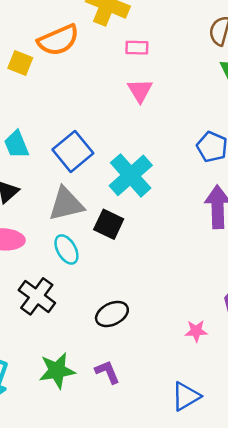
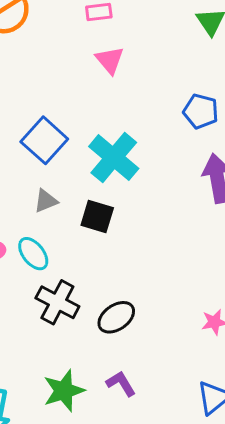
gray triangle: (66, 204) -> (46, 201), size x0.6
cyan ellipse: (66, 249) -> (33, 254), moved
black cross: (37, 296) -> (57, 302), moved

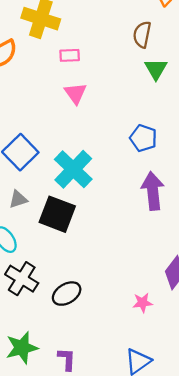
black square: (97, 216) -> (57, 214), size x1.4
purple L-shape: (121, 384) -> (67, 359), moved, turned 30

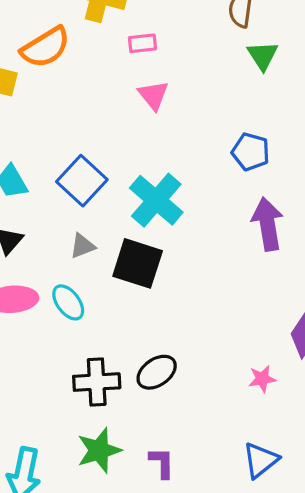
black cross: (22, 279) -> (97, 382), moved, turned -32

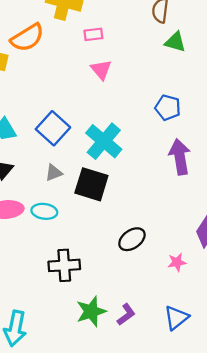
green triangle: (263, 55) -> (175, 42), turned -40
cyan ellipse: (68, 302) -> (44, 211), turned -45
black ellipse: (157, 372) -> (132, 239), moved
green star: (99, 450) -> (91, 311), moved
purple L-shape: (162, 463) -> (126, 315), moved, turned 55

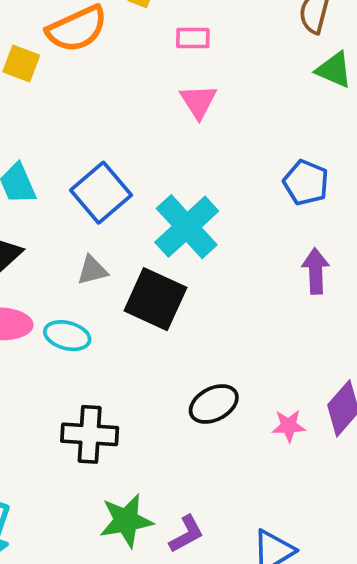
purple arrow: (180, 157) -> (316, 271), size x0.7
pink star: (177, 262) -> (289, 426), moved

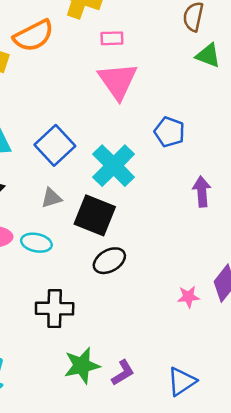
pink triangle: (198, 101) -> (118, 81), size x1.6
blue pentagon: (306, 183) -> (169, 132), moved
black ellipse: (214, 404) -> (109, 261), moved

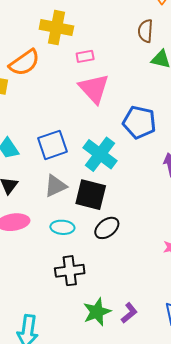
blue pentagon: (169, 132) -> (139, 122), size x1.4
blue square: (55, 145) -> (52, 145), turned 32
gray triangle: (51, 198) -> (55, 186), size x1.4
cyan ellipse: (36, 243) -> (62, 227), moved

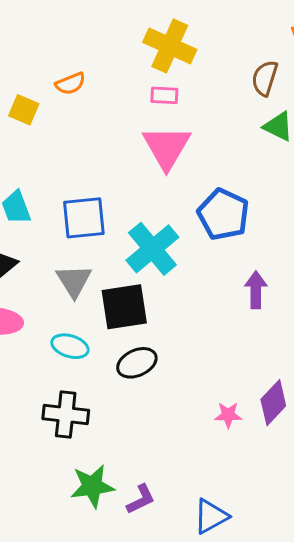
yellow cross: (56, 28) -> (170, 46), moved
orange semicircle: (24, 63) -> (70, 84), size x0.6
gray triangle: (55, 186) -> (74, 281), turned -50
black square: (91, 195) -> (124, 307), turned -36

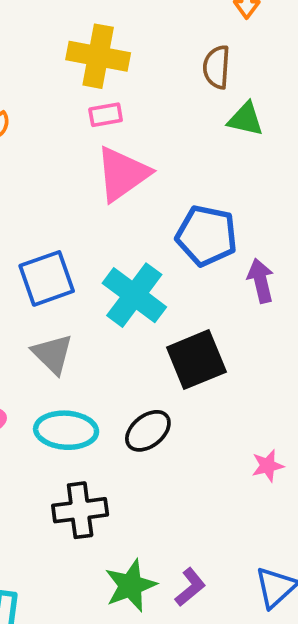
pink triangle: (167, 147) -> (122, 174), turned 38
purple arrow: (256, 290) -> (261, 281), moved
black square: (124, 307) -> (196, 360), moved
cyan ellipse: (70, 346) -> (66, 430), size x1.4

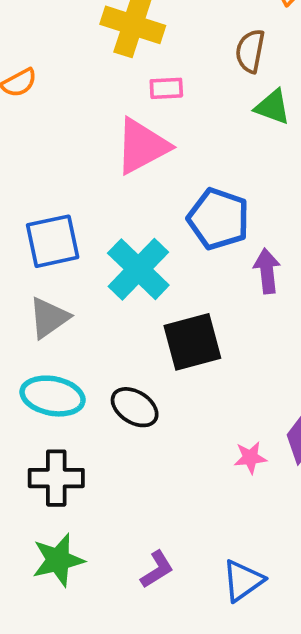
pink rectangle: (106, 115) -> (166, 88), moved
gray triangle: (53, 354) -> (49, 318), turned 33
black ellipse: (148, 431) -> (135, 407), turned 63
green star: (131, 585) -> (58, 560), moved

